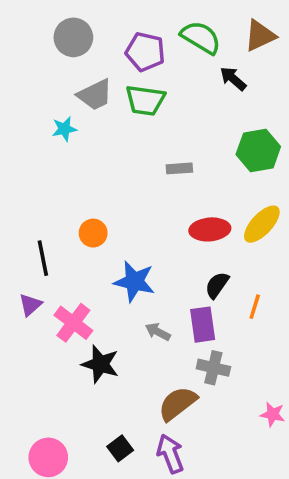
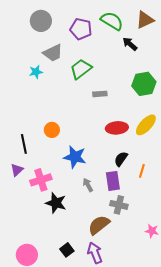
green trapezoid: (145, 100) -> (81, 69), moved, turned 135
pink cross: (73, 323) -> (41, 180), turned 35
gray arrow: (158, 332) -> (88, 185), turned 32

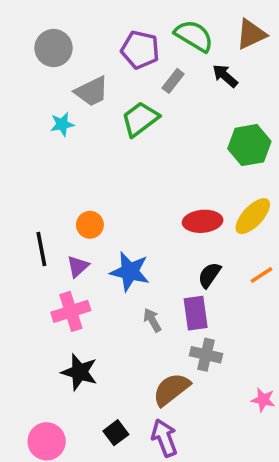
gray circle: (41, 21) -> (54, 48), moved
gray rectangle: (100, 94) -> (173, 81), moved, turned -48
purple triangle: (17, 170) -> (78, 266), moved
orange line: (142, 171) -> (261, 275), moved, turned 40
black star: (56, 203) -> (80, 372), moved

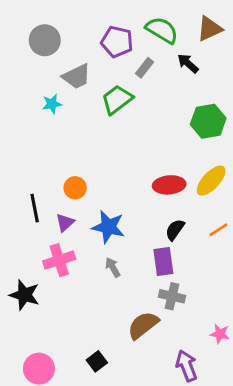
gray arrow: (152, 320) -> (113, 267), moved
black star: (80, 372) -> (24, 295), moved
purple arrow: (164, 438) -> (186, 366), moved

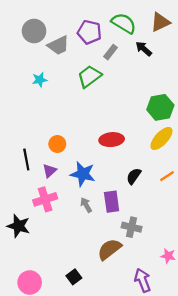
gray trapezoid: (77, 76) -> (58, 45), moved
green hexagon: (208, 121) -> (160, 107), moved
red ellipse: (169, 185) -> (112, 140), moved
purple rectangle: (163, 262) -> (112, 202), moved

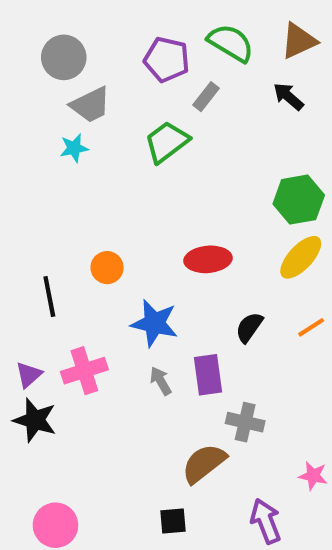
gray trapezoid: (58, 45) -> (91, 105), moved
black arrow: (144, 49) -> (288, 97), moved
purple triangle: (50, 171) -> (29, 375), moved
black square: (74, 277) -> (173, 521), moved, turned 32

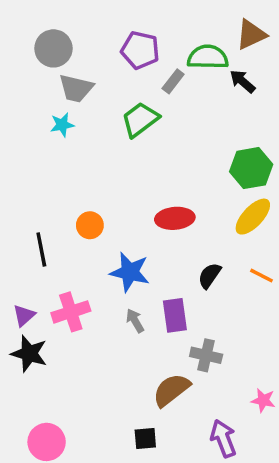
green semicircle: (231, 43) -> (208, 57), moved, turned -30
gray trapezoid: (91, 105) -> (76, 88), turned 39
orange line: (311, 327) -> (262, 276), turned 60

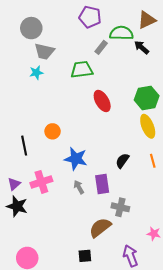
purple pentagon: (140, 50) -> (90, 17), moved
green trapezoid: (140, 120) -> (82, 70), turned 30
yellow ellipse: (253, 217) -> (148, 126), turned -65
red ellipse: (175, 218) -> (102, 101), moved, turned 65
orange line: (262, 276) -> (153, 161), turned 48

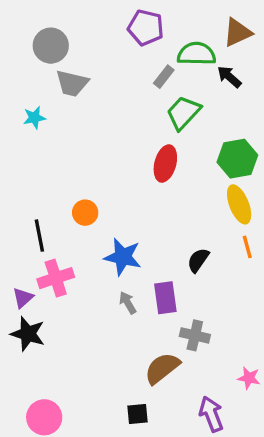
green trapezoid: (82, 70) -> (183, 113), moved, turned -40
cyan star: (36, 73) -> (34, 118), moved
red ellipse: (102, 101) -> (165, 163), turned 45
orange line: (153, 161) -> (247, 247), moved
pink cross: (41, 182) -> (56, 278), moved

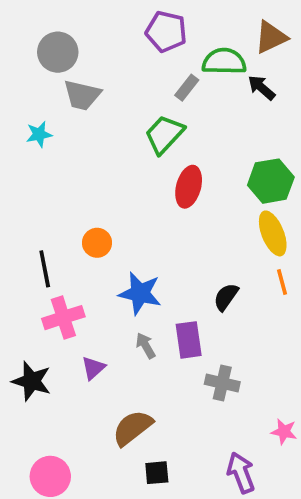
green trapezoid: (183, 113) -> (164, 134), moved
purple triangle: (23, 298) -> (93, 368), moved
brown semicircle: (162, 368) -> (133, 428), moved

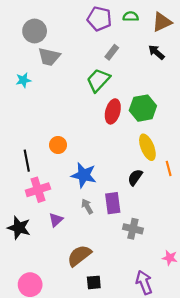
green semicircle: (224, 61) -> (131, 16), moved, size x0.6
green hexagon: (271, 181) -> (143, 108), moved
yellow ellipse: (273, 233) -> (147, 147), moved

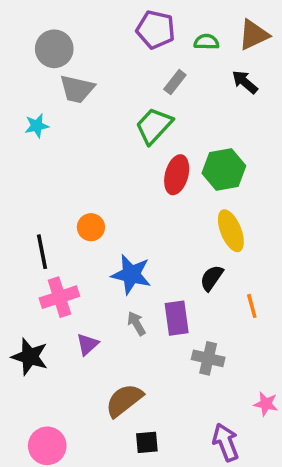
green semicircle: (131, 16) -> (206, 42), moved
orange line: (169, 168) -> (252, 306), moved

